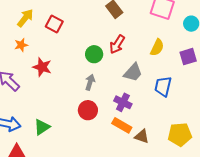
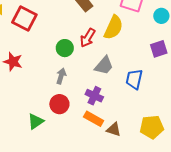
red square: (54, 24) -> (24, 19), size x1.4
yellow semicircle: (157, 47) -> (114, 27), moved, size x1.4
green triangle: (42, 127) -> (36, 121), moved

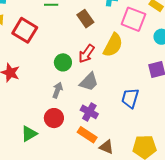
gray trapezoid: (104, 66) -> (89, 82), moved

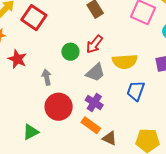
yellow semicircle: (113, 45) -> (125, 62), moved, turned 55
gray arrow: (57, 90) -> (47, 77), moved, turned -35
red circle: (54, 118) -> (59, 107), size x1.4
green triangle: (29, 134) -> (31, 132), moved

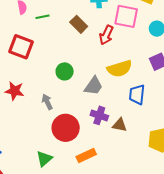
red arrow: (94, 44) -> (106, 35), moved
orange rectangle: (91, 125) -> (86, 155), moved, turned -48
brown triangle: (109, 138) -> (120, 125), moved

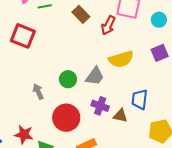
green circle: (65, 71) -> (68, 79), moved
red star: (15, 91) -> (24, 134), moved
blue trapezoid: (137, 95) -> (140, 99), moved
gray arrow: (47, 102) -> (38, 92), moved

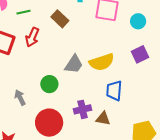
red arrow: (108, 25) -> (32, 37), moved
gray trapezoid: (95, 76) -> (74, 64), moved
blue trapezoid: (140, 99) -> (114, 91), moved
purple cross: (100, 106) -> (82, 109), turned -30

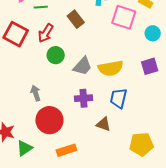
green circle: (49, 84) -> (56, 55), moved
gray arrow: (20, 98) -> (36, 93), moved
purple cross: (82, 109) -> (84, 98), moved

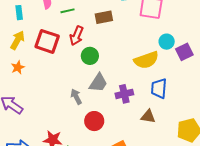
brown rectangle: (76, 19) -> (104, 17), turned -54
cyan circle: (153, 33) -> (167, 42), moved
gray trapezoid: (83, 66) -> (98, 83), moved
red circle: (49, 120) -> (94, 121), size x0.7

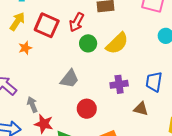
yellow semicircle: (146, 60) -> (117, 43), moved, turned -30
orange star: (18, 67) -> (25, 48), moved
gray trapezoid: (98, 83) -> (70, 79), moved
gray arrow: (76, 97) -> (32, 105), moved

